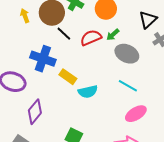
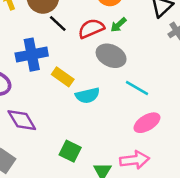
gray ellipse: (127, 54) -> (111, 56), moved
blue cross: (43, 59) -> (32, 55), turned -30
purple diamond: (35, 112) -> (22, 120), turned -70

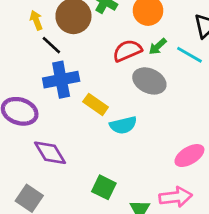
black line: (58, 24) -> (51, 45), moved
cyan line: (137, 88) -> (189, 55), moved

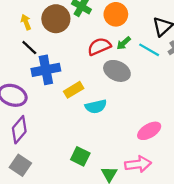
black line: (51, 45) -> (29, 48), moved
yellow rectangle: (96, 104) -> (74, 90), turned -66
purple diamond: (50, 153) -> (19, 130), moved, turned 72

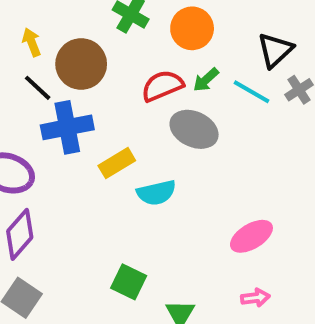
brown circle: (56, 19) -> (81, 64), moved
pink arrow: (138, 164) -> (255, 298), moved, size x0.6

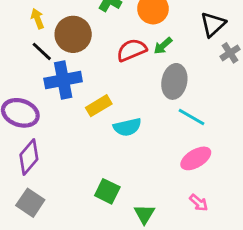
cyan line: (251, 92) -> (192, 117), moved
gray ellipse: (194, 129) -> (174, 81), moved, turned 76
pink arrow: (255, 298) -> (199, 203), turned 48

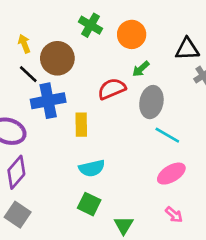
black triangle: (213, 24) -> (187, 49), turned 40
red semicircle: (132, 50) -> (112, 89), moved
yellow rectangle: (99, 106) -> (81, 125), turned -60
cyan semicircle: (127, 127) -> (92, 168), moved

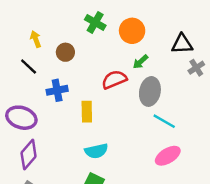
brown circle: (57, 58) -> (65, 52), size x0.6
black line: (28, 74) -> (29, 66), moved
blue cross: (48, 101) -> (57, 90), size x0.7

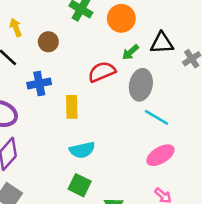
black triangle: (182, 44) -> (162, 43), moved

